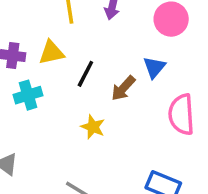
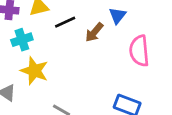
black line: (85, 74) -> (65, 22), turned 40
yellow star: (93, 127) -> (34, 71), moved, size x1.5

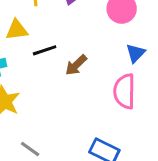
blue triangle: (117, 15) -> (136, 53), moved

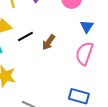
pink semicircle: (124, 91) -> (84, 53), turned 30

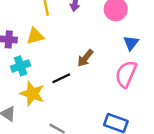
black line: (25, 37) -> (61, 78), moved

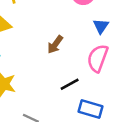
black line: (61, 78) -> (70, 84), moved

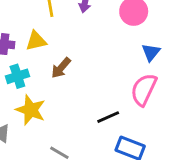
brown arrow: (55, 45) -> (61, 68), moved

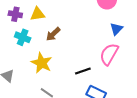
cyan cross: (17, 76) -> (23, 37), turned 35
yellow star: (31, 110) -> (42, 63), moved

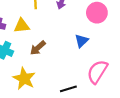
blue triangle: (116, 29) -> (82, 41), moved

